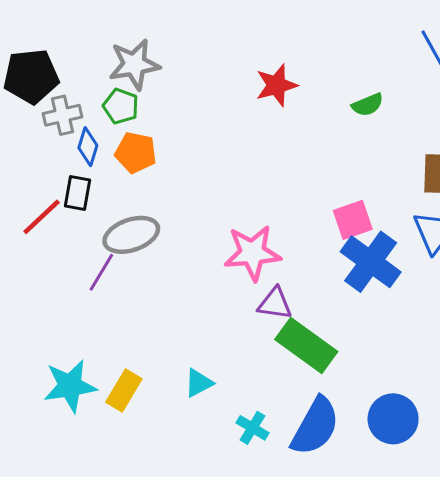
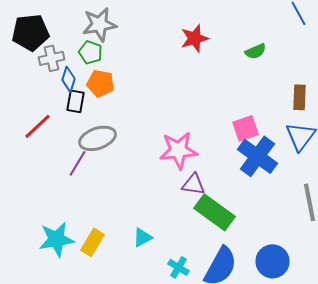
black rectangle: (77, 193) -> (76, 101), moved

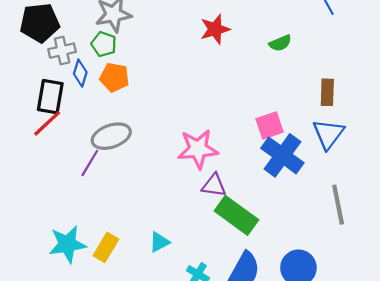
black rectangle: (76, 101) -> (50, 97), moved, size x1.4

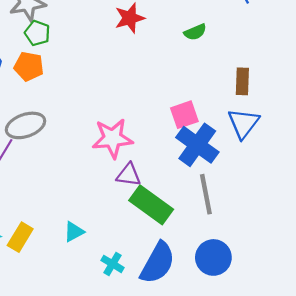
green pentagon: (104, 44) -> (37, 33), moved
gray line: (338, 205) -> (206, 194), moved

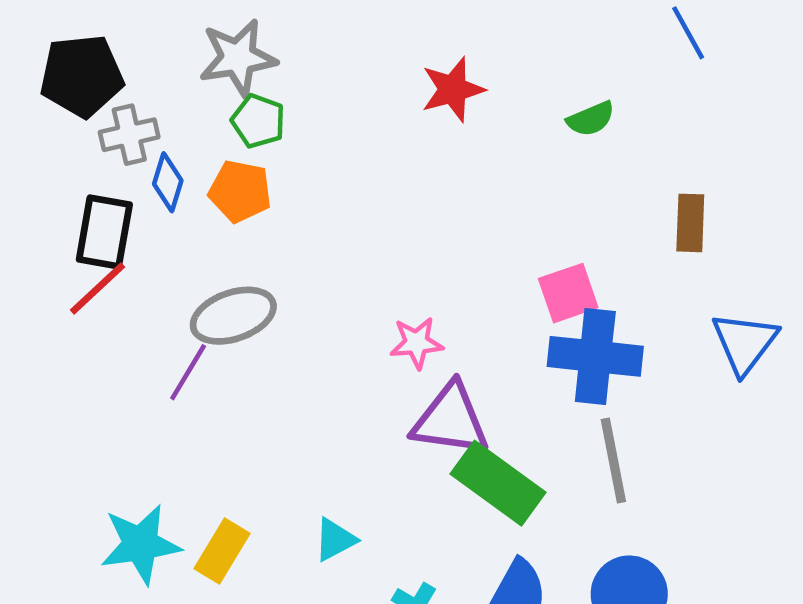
blue triangle: (243, 123) -> (745, 343), moved
pink star: (112, 138) -> (417, 343), size x0.6
blue cross: (197, 145) -> (595, 356), turned -30
purple triangle: (129, 175) -> (450, 420), size x1.5

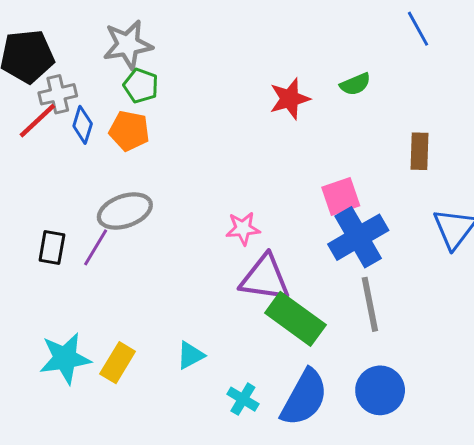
red star: (453, 89) -> (290, 99), moved
black rectangle: (104, 232) -> (52, 247), moved, size x0.7
red line: (98, 289) -> (37, 121), moved
blue cross: (595, 356) -> (358, 237), turned -36

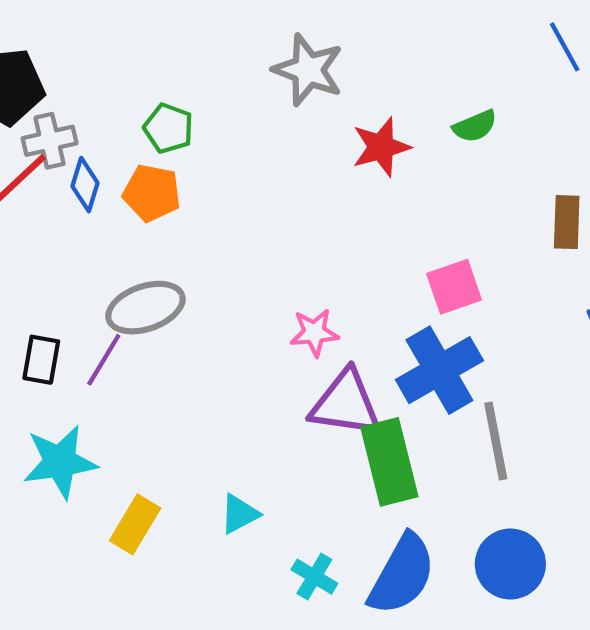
gray star: (128, 45) -> (308, 70), moved, turned 30
blue cross: (358, 237) -> (439, 370), moved
green rectangle: (295, 319) -> (389, 462), turned 40
cyan star: (65, 358) -> (60, 462), moved

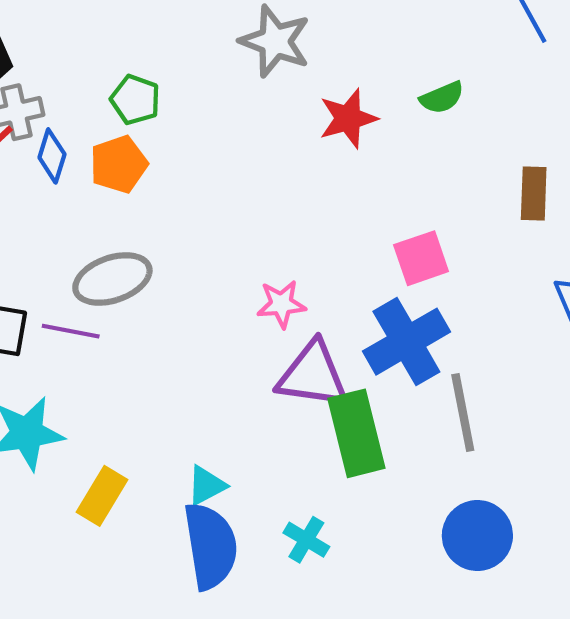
orange pentagon: (152, 193) -> (119, 164), turned -30
purple line: (104, 360) -> (71, 331), turned 70
blue semicircle: (402, 574) -> (210, 546), moved, turned -38
cyan cross: (314, 577) -> (306, 540), moved

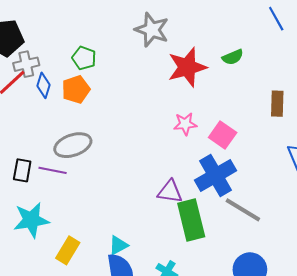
red star: (348, 118) -> (187, 67), size x1.4
pink square: (421, 258) -> (223, 135), turned -36
pink star: (281, 304) -> (185, 124), moved
purple triangle: (313, 375) -> (170, 192), size x0.7
gray line: (463, 412) -> (243, 210), turned -48

